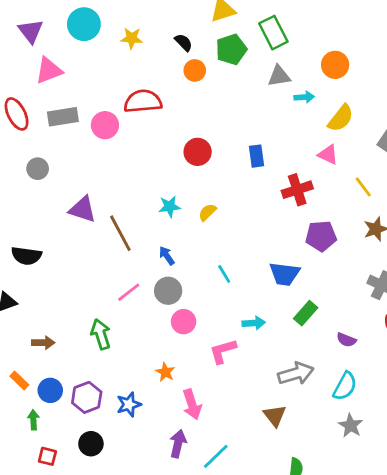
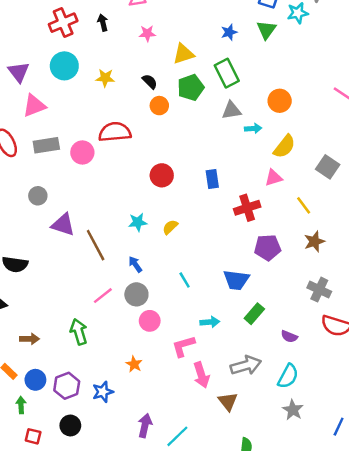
pink triangle: (328, 155) -> (274, 178), turned -42
gray circle: (38, 169) -> (38, 196), moved
pink arrow: (192, 404) -> (201, 375), moved

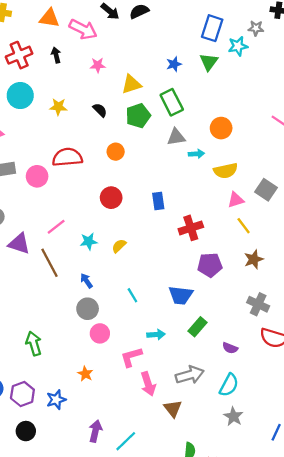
orange circle: (159, 106) -> (116, 152), moved
yellow semicircle: (284, 146) -> (226, 171), turned 40
pink triangle: (274, 178) -> (236, 200), moved
pink line: (103, 296) -> (56, 227), moved

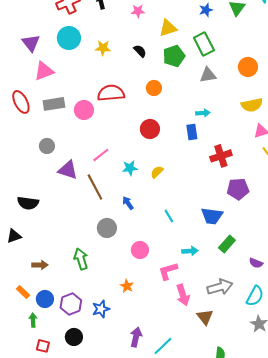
cyan arrow: (196, 154) -> (203, 113), moved
gray circle: (88, 309) -> (107, 228), moved

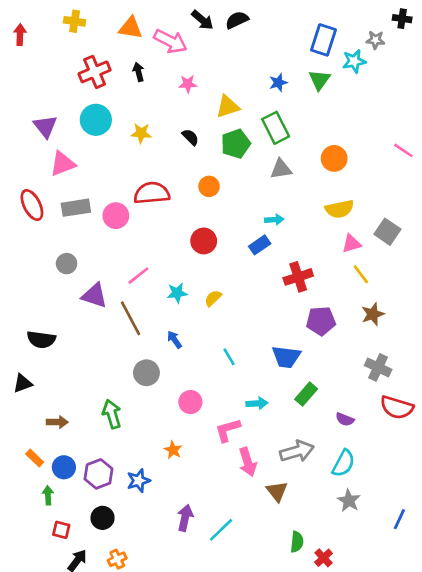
blue rectangle: (192, 132) -> (260, 245), turned 63

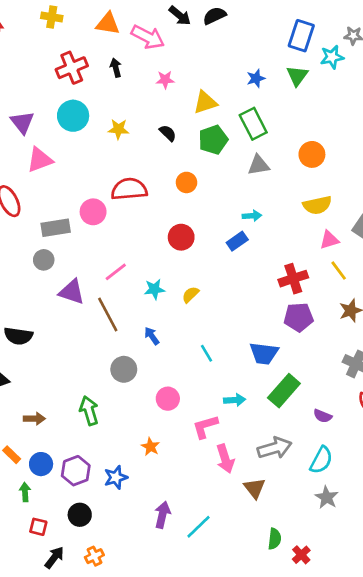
gray rectangle: (76, 208) -> (56, 228), moved
red cross: (298, 277) -> (293, 279), moved
green rectangle: (306, 394) -> (284, 391), size x1.4

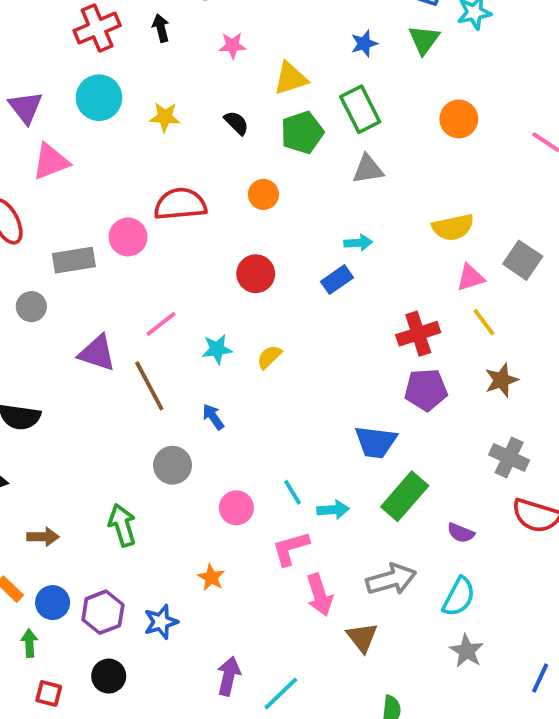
orange circle: (312, 154) -> (459, 119), moved
gray circle: (44, 260) -> (31, 307), moved
cyan line: (207, 353) -> (292, 492), moved

